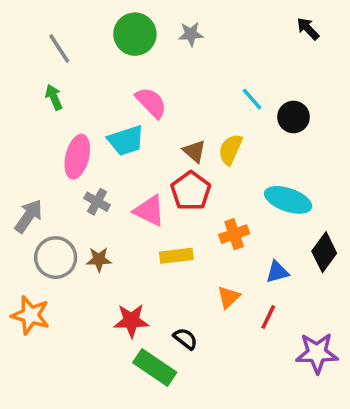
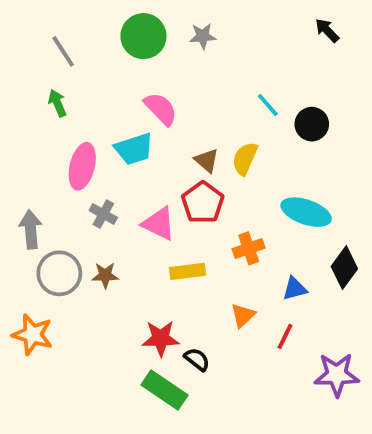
gray arrow: (29, 216) -> (31, 229), turned -40
red star: (131, 321) -> (161, 338), moved

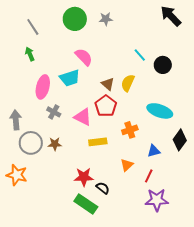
black arrow: (327, 30) -> (171, 16), size x1.6
purple star: (337, 375) -> (157, 200), moved

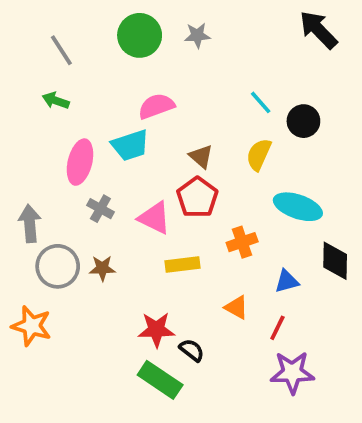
green arrow: (30, 54) -> (56, 101), turned -48
pink semicircle: (84, 57) -> (156, 106), turned -66
yellow semicircle: (128, 83) -> (259, 155), moved
black diamond: (180, 140) -> (335, 261), turned -35
orange triangle: (127, 165) -> (236, 307), turned -48

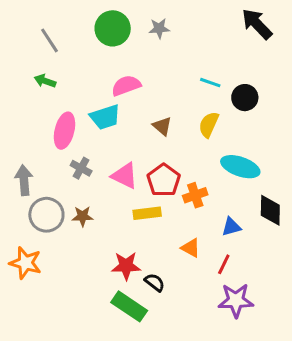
cyan line: (261, 102) -> (210, 83), turned -30
red pentagon: (197, 197) -> (164, 180), moved

